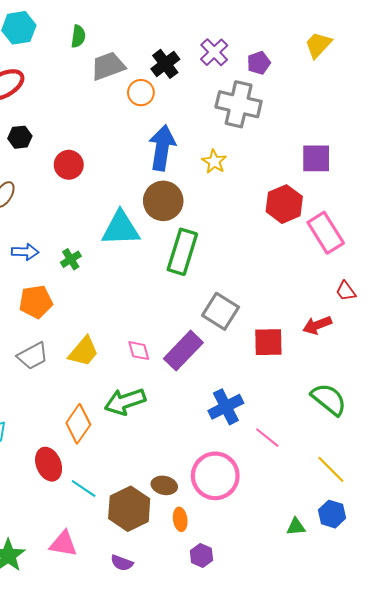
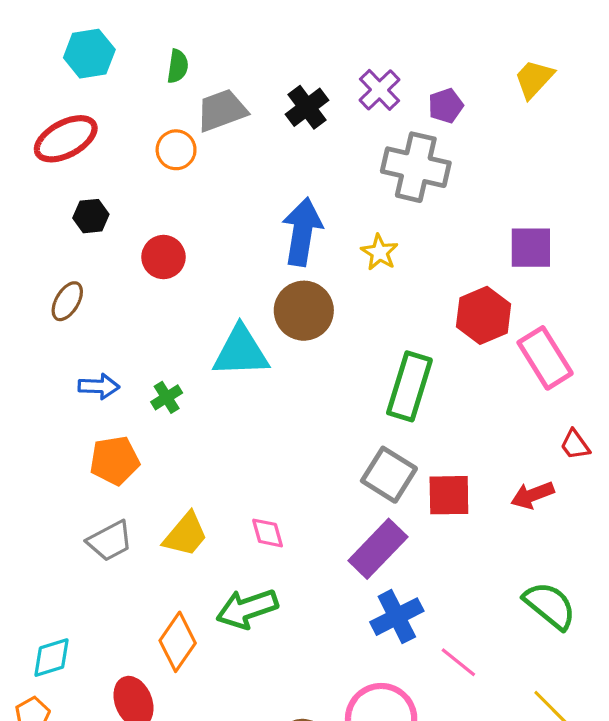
orange circle: (141, 93) -> (176, 150), moved
green rectangle: (182, 252) -> (409, 386), moved
red square: (268, 342) -> (449, 495), moved
purple rectangle: (183, 351) -> (378, 549), moved

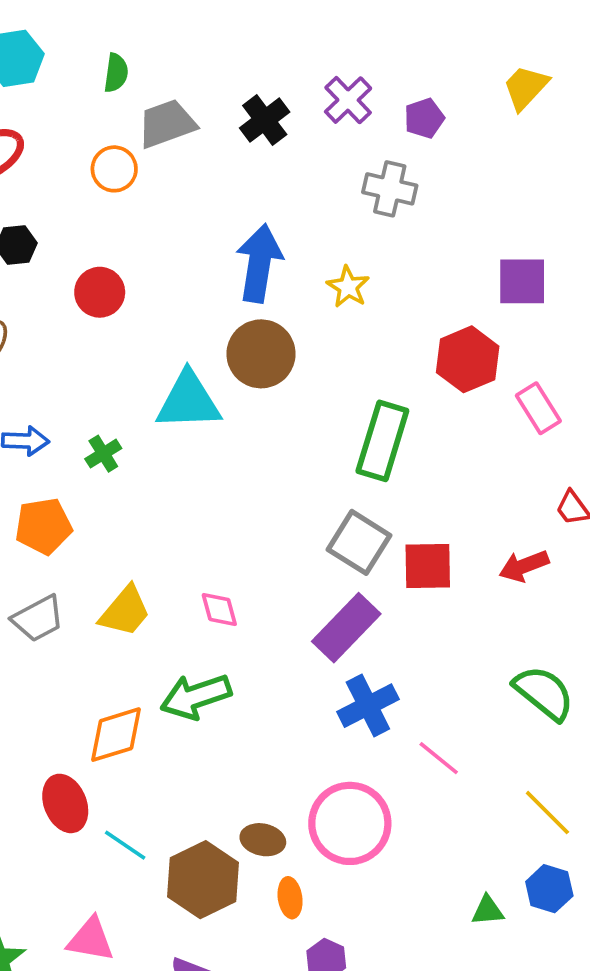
gray cross: (416, 167) -> (390, 189), size x0.7
pink rectangle: (545, 358) -> (538, 408), size x0.7
orange diamond: (178, 642) -> (116, 735), turned 38

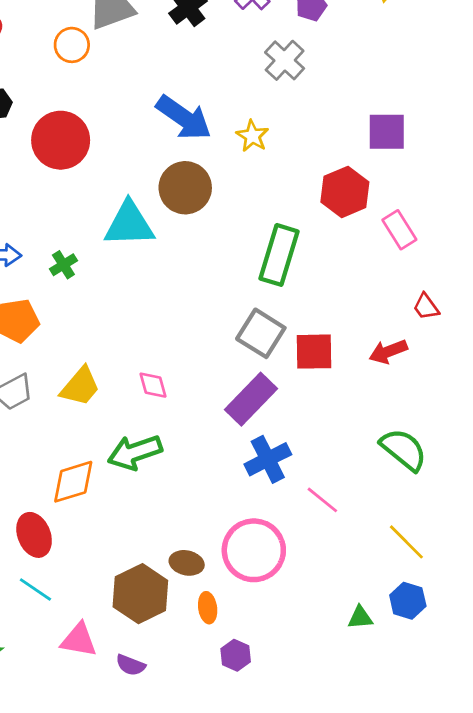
gray cross: (390, 189) -> (285, 60), turned 30
blue arrow: (259, 263) -> (184, 118), turned 116
red circle: (100, 292) -> (61, 140), size x1.5
cyan line: (125, 845) -> (35, 589), moved
pink triangle: (91, 939) -> (79, 640), moved

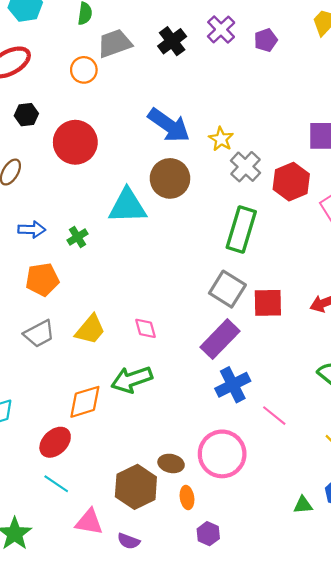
gray cross: (285, 60) -> (246, 167), moved
red ellipse: (34, 535) -> (55, 442), turned 68

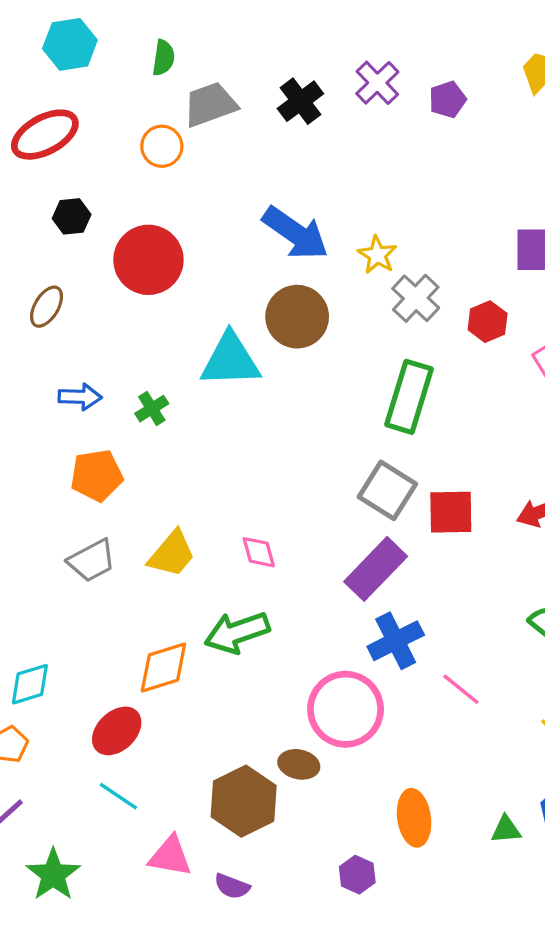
red hexagon: (291, 182) -> (488, 322), size x0.7
pink circle: (222, 454) -> (346, 709), moved
orange ellipse: (187, 498) -> (414, 818), moved, size x1.5

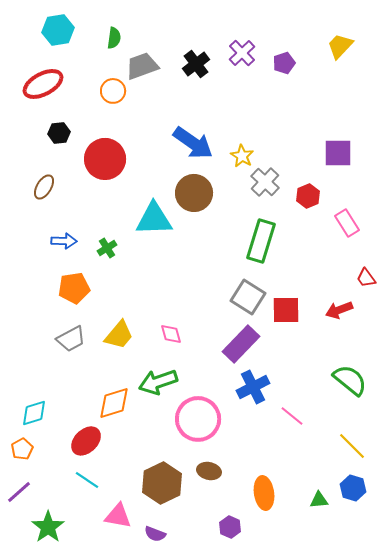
pink circle: (346, 709) -> (198, 419), moved
brown ellipse: (299, 764) -> (209, 471), moved

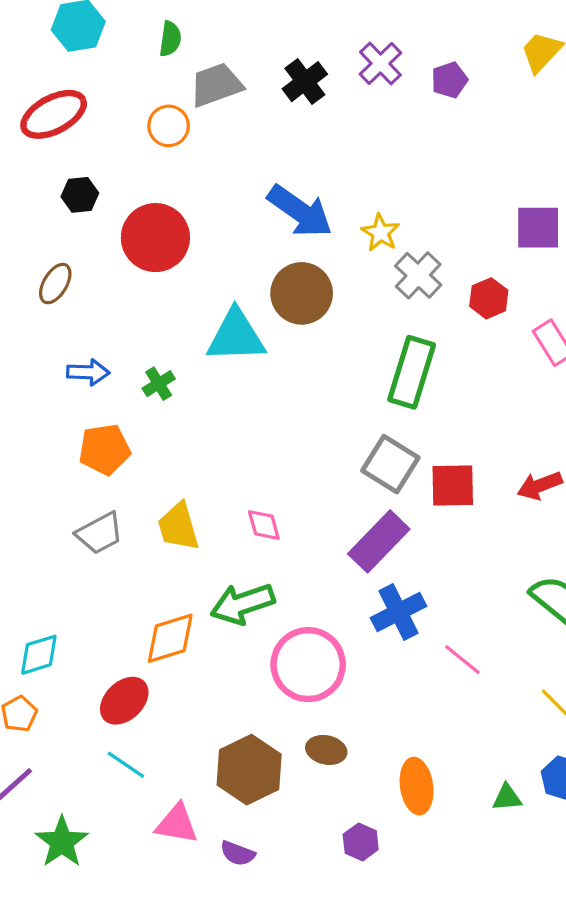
yellow trapezoid: (119, 335) -> (178, 527), turned 124

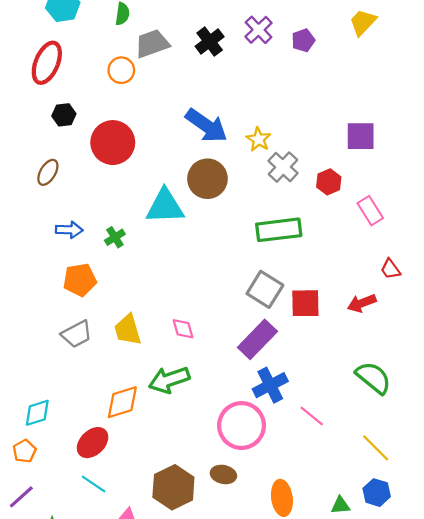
red ellipse: (54, 114) -> (47, 63), turned -39
green rectangle: (412, 372) -> (279, 230), turned 66
pink circle: (308, 665) -> (242, 426), moved

